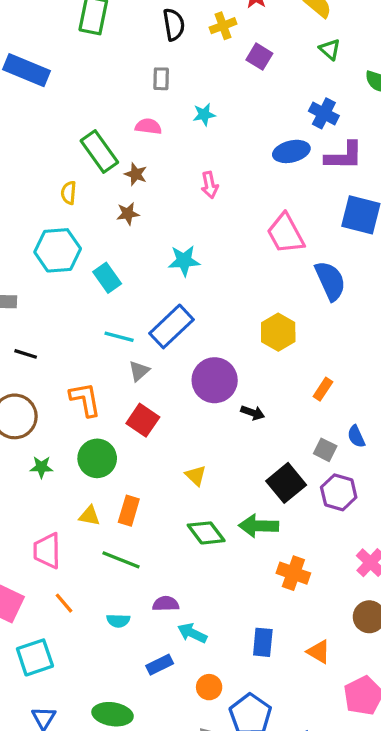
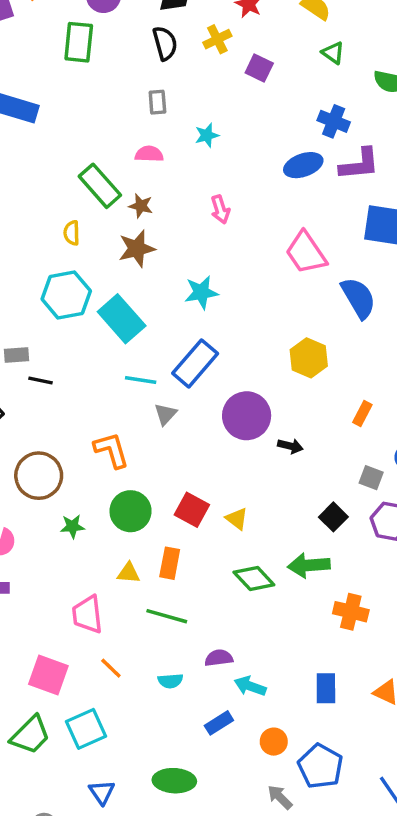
brown star: (128, 214) -> (137, 249), size x1.5
cyan rectangle: (107, 278) -> (122, 319), size x1.5
black line: (26, 354) -> (40, 380), moved
red square: (143, 420) -> (192, 510), moved
black square: (286, 483) -> (333, 517), size x0.7

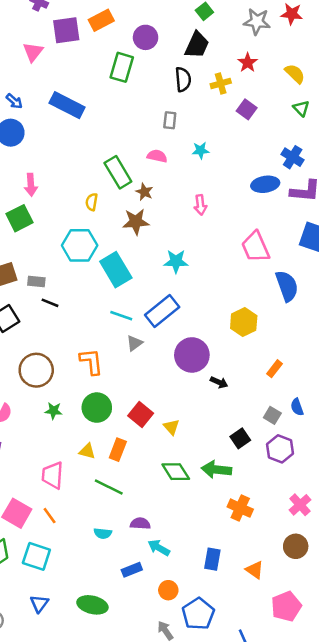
orange line: (111, 668) -> (50, 516), moved
cyan square: (86, 729) -> (36, 556), turned 32

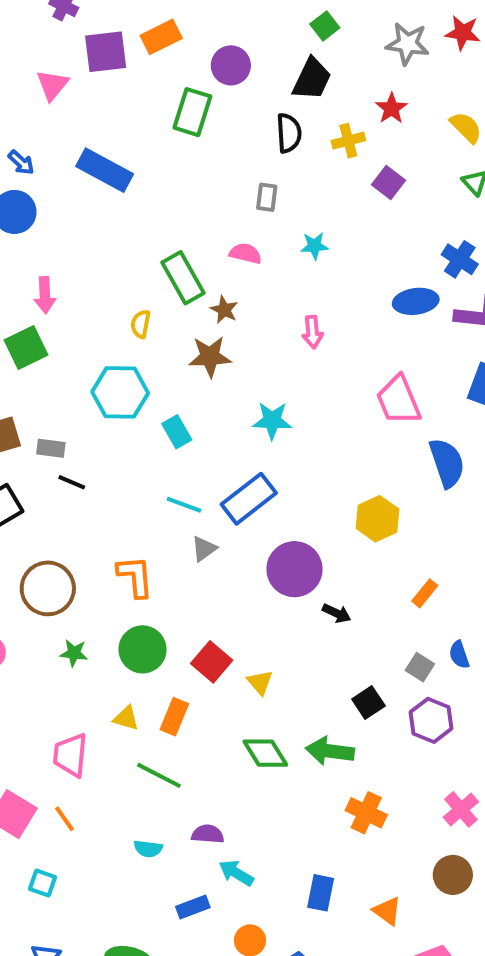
cyan rectangle: (116, 270) -> (177, 432), size x0.6
cyan square: (36, 556) -> (43, 883), size x0.6

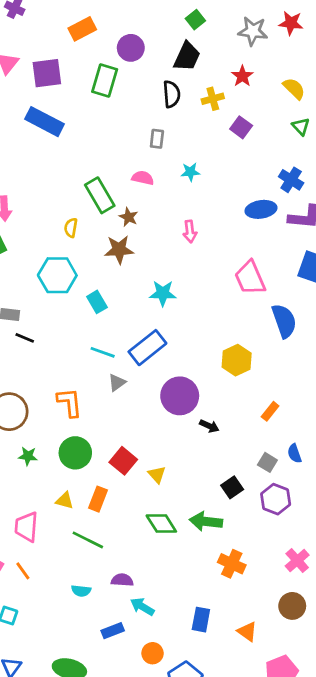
purple square: (106, 52) -> (47, 73), moved

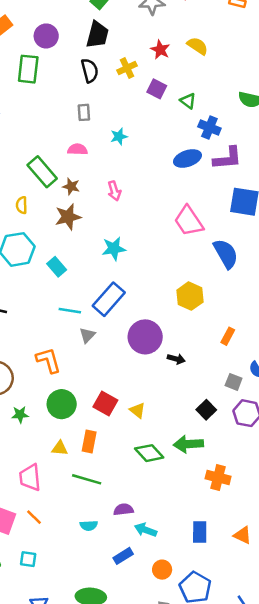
red star: (242, 76) -> (160, 50), moved
green triangle: (301, 126) -> (188, 101), moved
pink arrow: (190, 232) -> (114, 191), moved

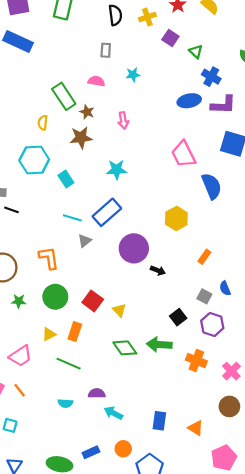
yellow triangle: (60, 448) -> (49, 334), turned -40
pink trapezoid: (30, 477) -> (20, 356), turned -125
orange cross: (218, 478) -> (196, 361), moved
blue rectangle: (123, 556) -> (91, 452), moved

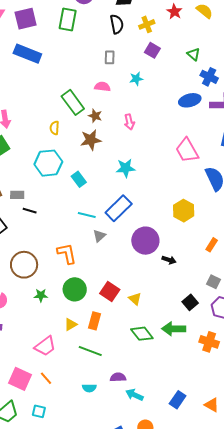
purple square: (170, 38) -> (152, 50), moved
blue rectangle: (159, 421) -> (178, 400), turned 30

